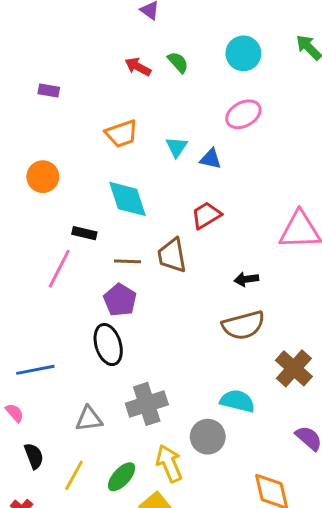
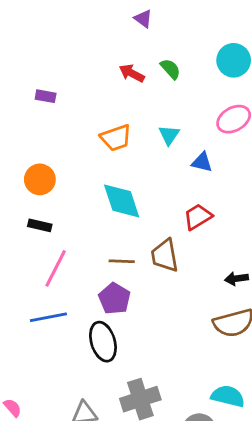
cyan triangle: (177, 147) -> (169, 135), moved
black rectangle: (84, 233) -> (40, 225), moved
blue line: (35, 370) -> (48, 317), moved

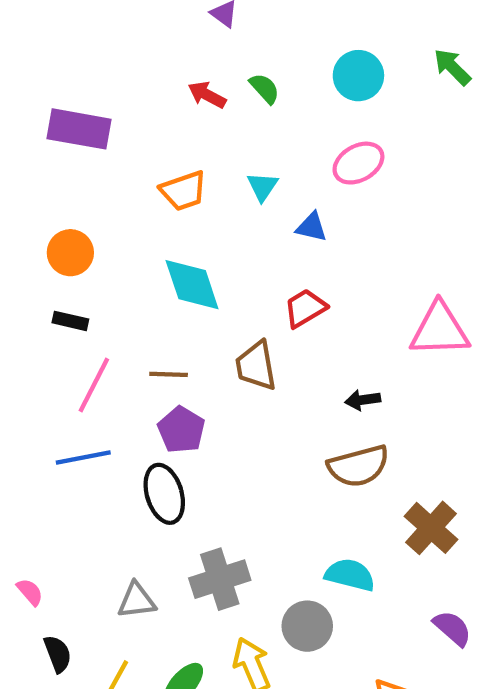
purple rectangle: (46, 96) -> (79, 129), size x2.0
brown line: (122, 261) -> (169, 374), moved

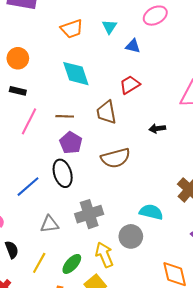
blue line: (83, 458) -> (28, 187), moved, turned -30
brown semicircle: (358, 466) -> (116, 158), moved

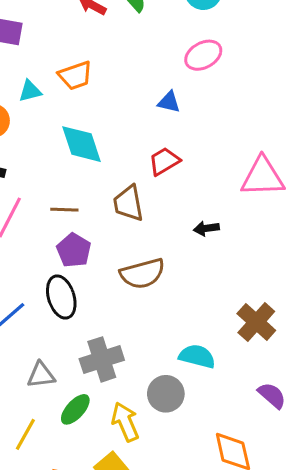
cyan triangle: (109, 27) -> (30, 91), moved, turned 42
green ellipse: (72, 264) -> (75, 409), moved

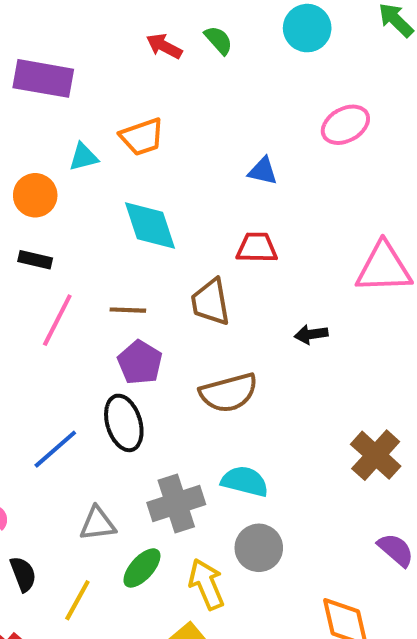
pink ellipse: (203, 55) -> (345, 125), moved
red trapezoid: (164, 161) -> (257, 248), turned 32
cyan semicircle: (197, 356) -> (245, 481), moved

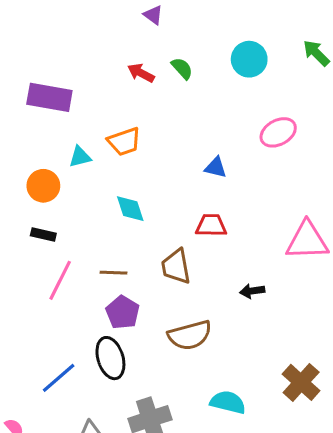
cyan diamond: (150, 225) -> (130, 209), size x0.7
cyan semicircle: (245, 481) -> (228, 402), moved

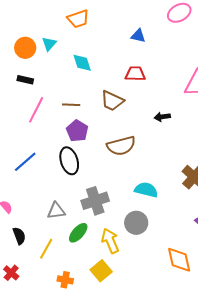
cyan triangle: (80, 157) -> (49, 44), moved, turned -35
brown trapezoid: (176, 267) -> (112, 101), turned -55
blue line: (59, 378) -> (25, 162), moved

